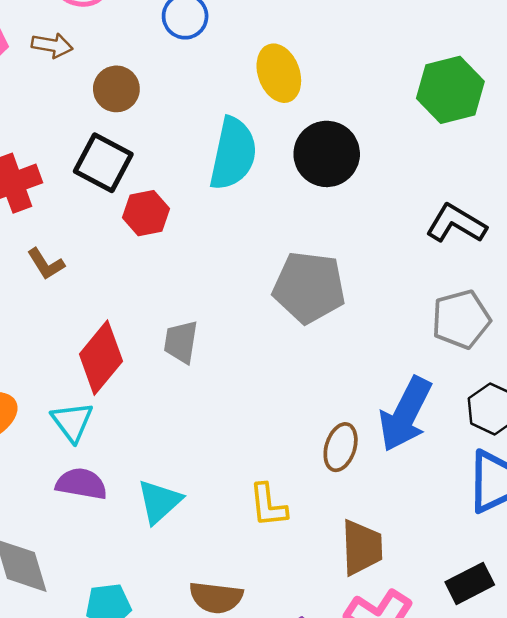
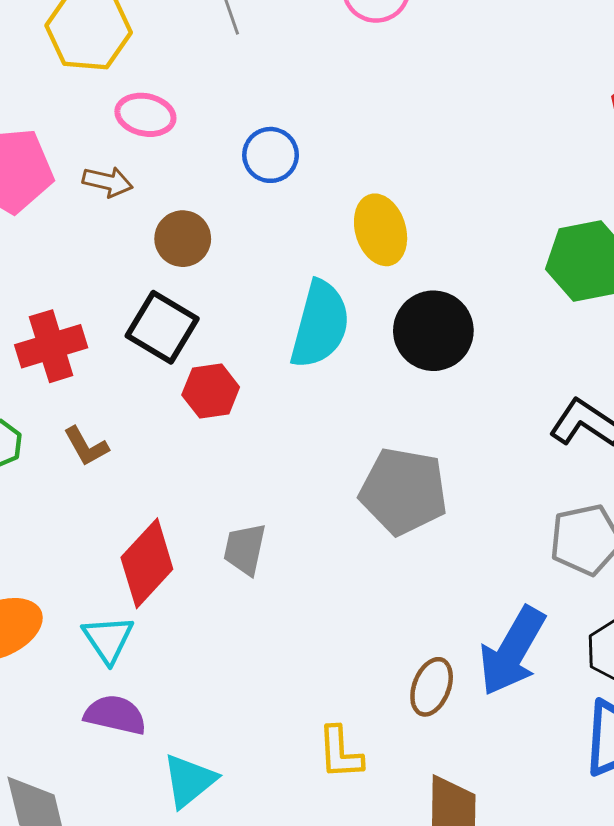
cyan triangle: (159, 501) -> (189, 781), moved

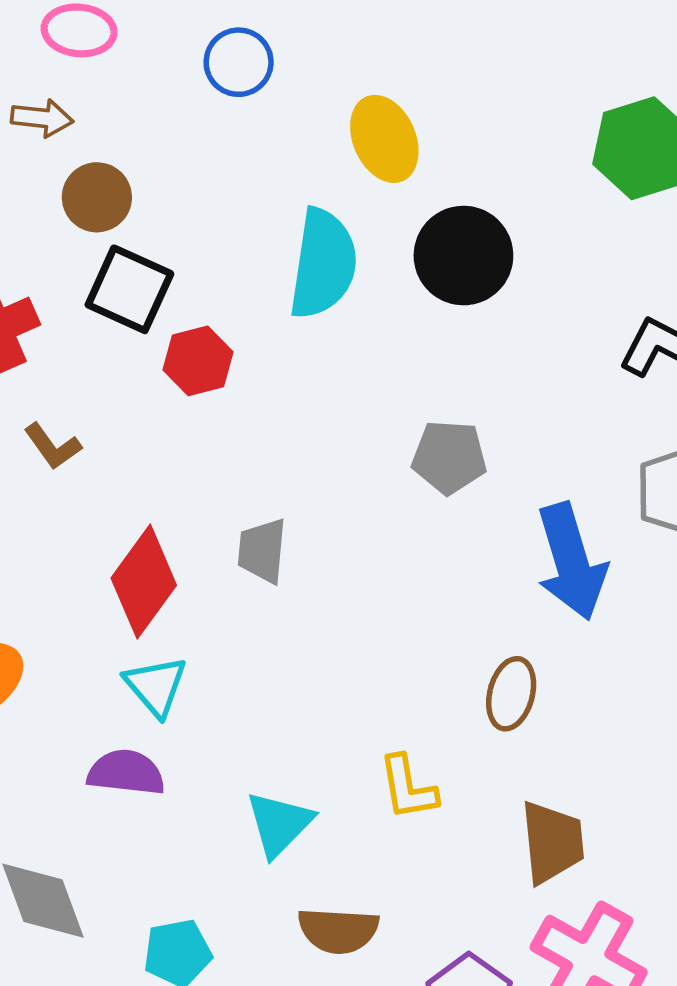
brown circle: (183, 239) -> (97, 197), moved
gray pentagon: (404, 491) -> (449, 457), size x0.7
cyan triangle: (108, 639) -> (156, 686), moved
blue arrow: (512, 651) -> (571, 562), moved, turned -40
cyan triangle: (189, 781) -> (279, 824), moved

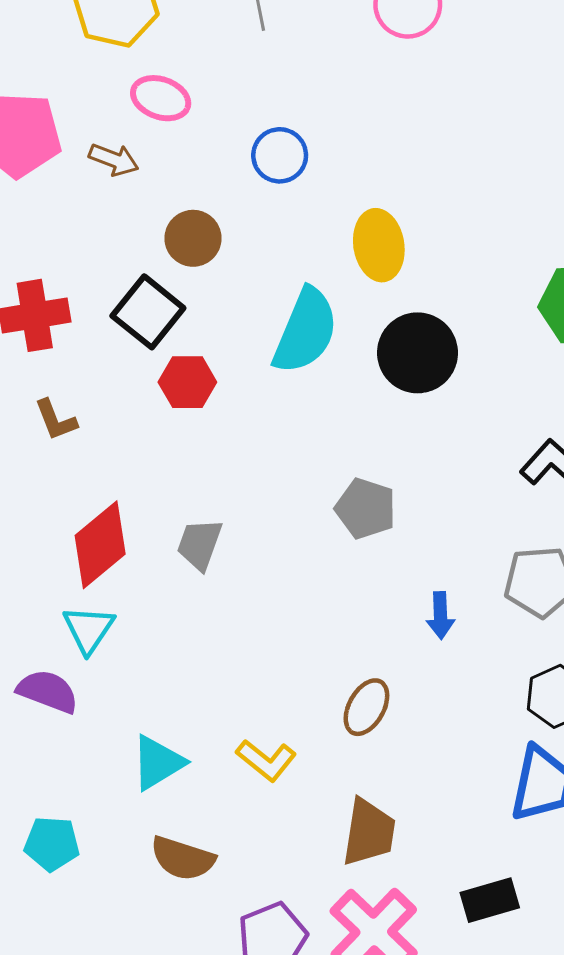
brown circle: (97, 197) -> (193, 238), moved
blue arrow: (571, 562) -> (440, 615), size x0.5
yellow L-shape: (408, 788) -> (266, 760), turned -56

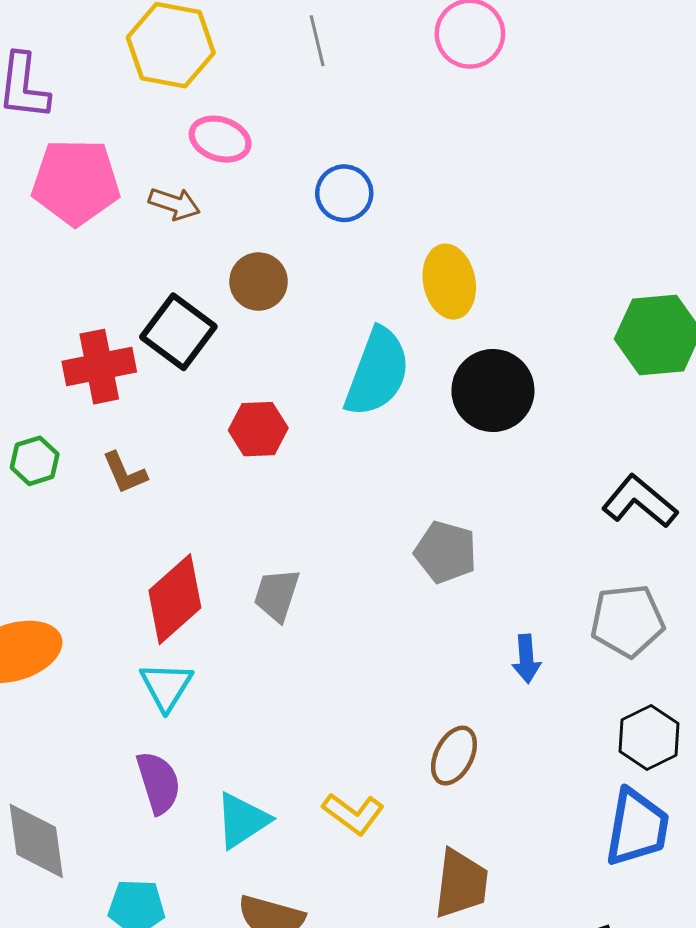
black square: (148, 312) -> (178, 332), moved
purple semicircle: (48, 691) -> (158, 783), moved, turned 54

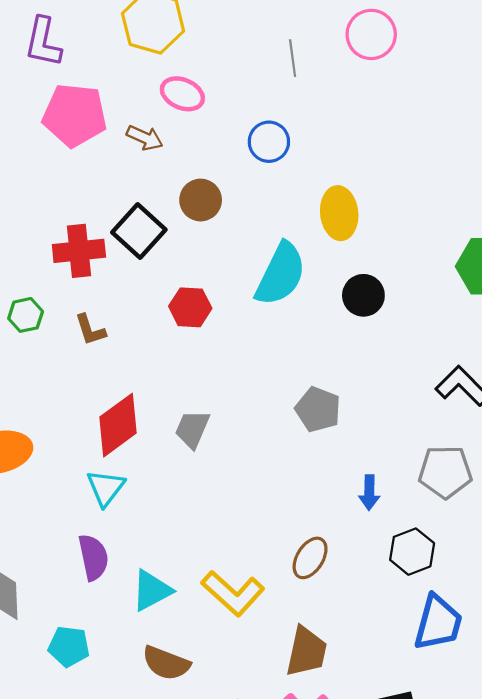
gray line: (317, 41) -> (293, 58), moved
black circle: (493, 391) -> (363, 295), size x0.7
black hexagon: (649, 737) -> (412, 552), moved
yellow L-shape: (353, 814) -> (233, 593), size x1.4

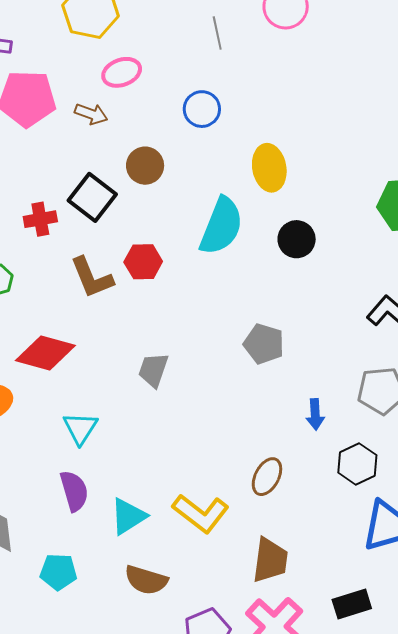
pink ellipse: (182, 94) -> (122, 72), turned -39
red cross: (79, 251) -> (40, 219), size x0.7
brown L-shape: (90, 330) -> (92, 278), moved, size x1.5
red diamond: (118, 425) -> (45, 353), moved, turned 56

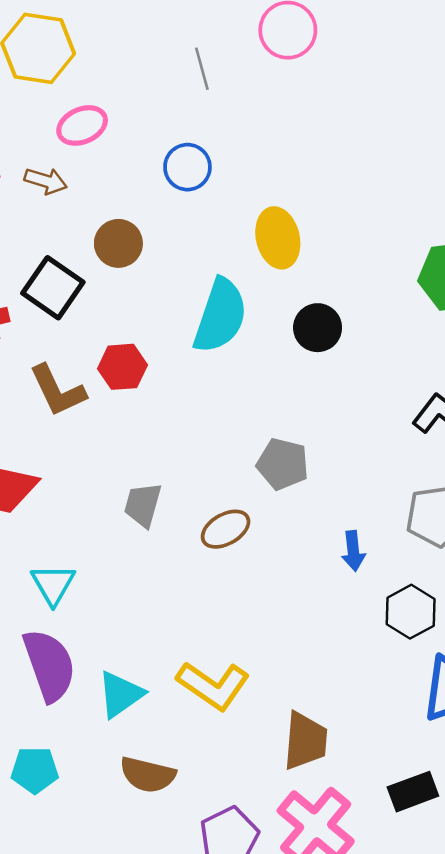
brown ellipse: (267, 477) -> (226, 529), moved, turned 36
purple semicircle: (74, 491) -> (49, 665), size x1.4

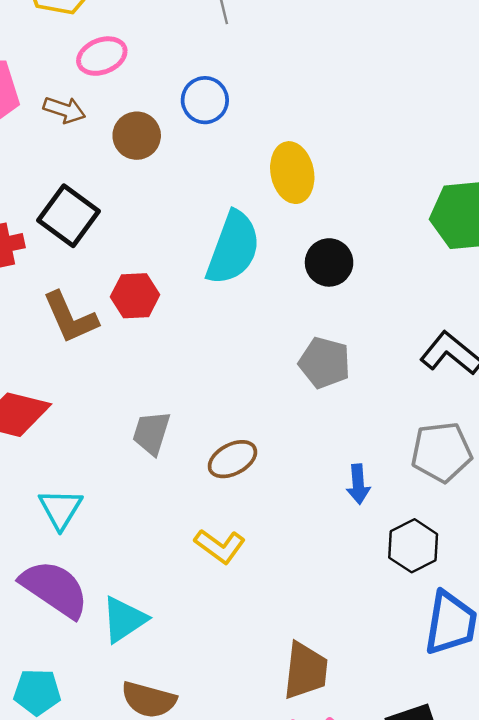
brown circle: (118, 243) -> (137, 136), moved
gray pentagon: (283, 464) -> (325, 363), moved
purple semicircle: (49, 665) -> (55, 589), turned -38
yellow L-shape: (213, 685) -> (220, 546), moved, size x0.7

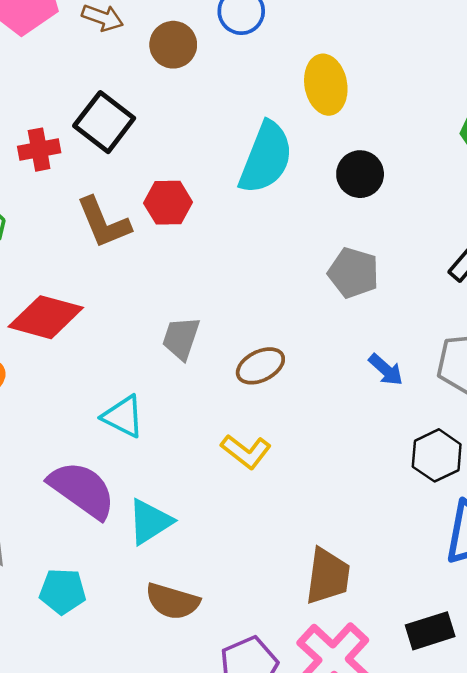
blue arrow: (358, 484) -> (386, 370), moved, turned -45
cyan triangle: (60, 509) -> (123, 416), moved, turned -36

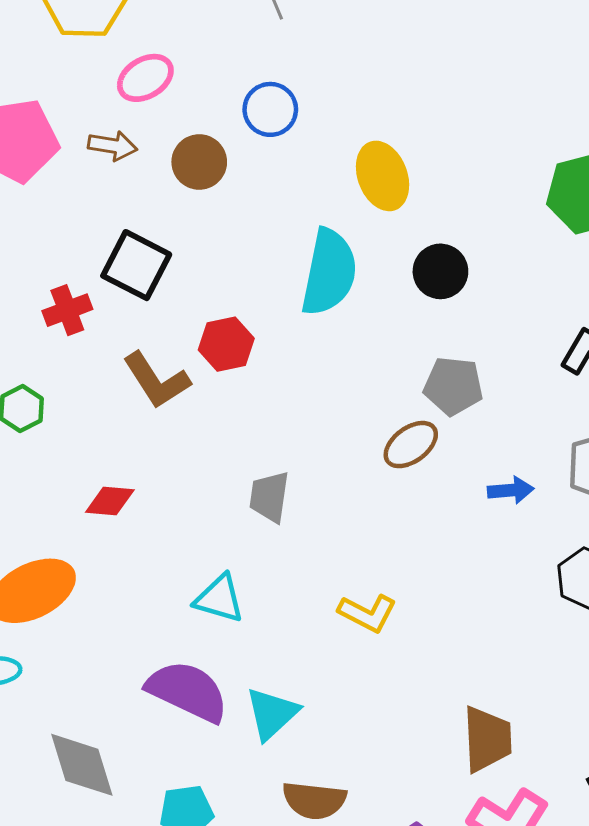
red diamond: (46, 317) -> (110, 501), size x0.6
brown ellipse: (260, 366) -> (411, 445), moved
blue arrow: (386, 370) -> (511, 490), turned -36

